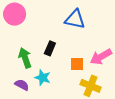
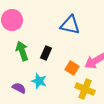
green arrow: (25, 58) -> (22, 51), moved
orange square: (77, 64) -> (72, 68), turned 32

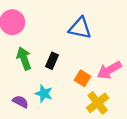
yellow cross: (85, 89) -> (98, 103), turned 30

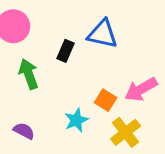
black rectangle: (52, 61) -> (66, 51), moved
cyan star: (44, 94) -> (76, 120), moved, turned 30

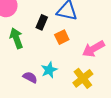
orange square: (106, 100) -> (62, 37), moved, turned 32
purple semicircle: (24, 131) -> (30, 77), moved

